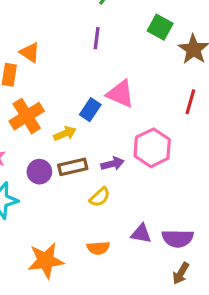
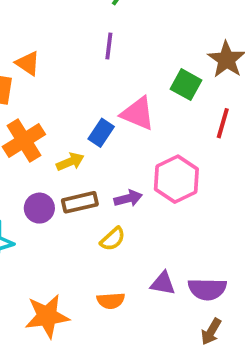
green square: (160, 27) -> (186, 85), moved

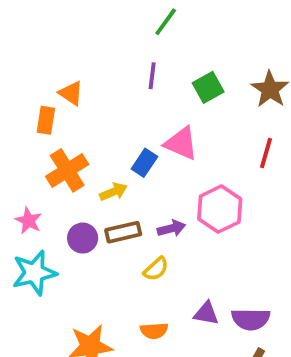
green square: (186, 85) -> (208, 87), moved, turned 32

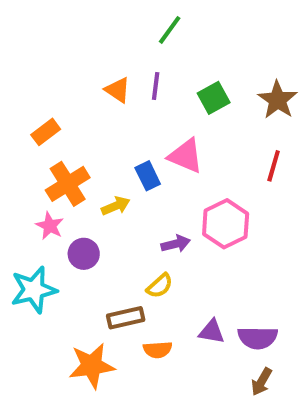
orange triangle: (71, 93) -> (118, 90), moved
orange rectangle: (46, 120) -> (46, 132), turned 44
blue rectangle: (144, 163) -> (148, 176), turned -60
pink star: (29, 221) -> (50, 226), moved
brown rectangle: (123, 232) -> (126, 318), moved

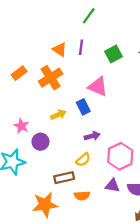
blue rectangle: (148, 176) -> (83, 107), moved
orange cross: (68, 184) -> (51, 78), moved
pink hexagon: (226, 224) -> (120, 156), moved

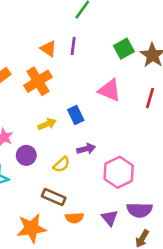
green square: (114, 54) -> (124, 49), moved
pink triangle: (98, 87) -> (110, 90), moved
yellow semicircle: (83, 160) -> (61, 164), moved
brown rectangle: (64, 178) -> (54, 197), turned 36
purple triangle: (112, 185) -> (110, 218), moved, turned 40

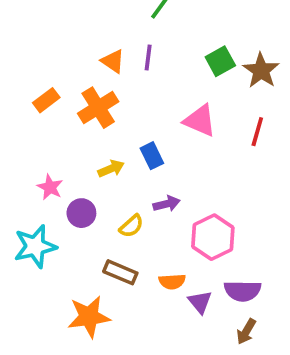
orange semicircle: (74, 218) -> (172, 282), moved

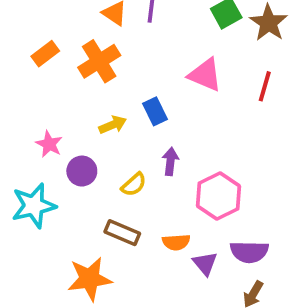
purple arrow: (167, 204) -> (170, 161), turned -70

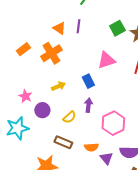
pink triangle: (205, 75) -> (106, 60), turned -42
blue rectangle: (155, 111) -> (88, 81), moved

